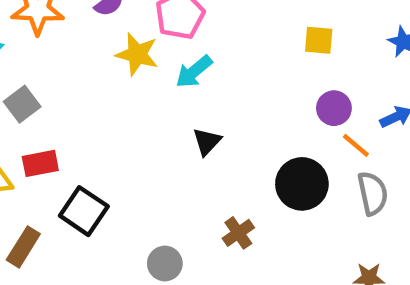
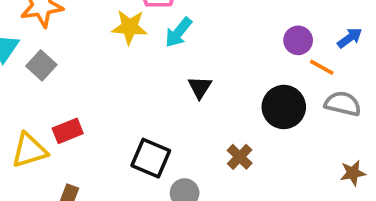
gray square: (22, 104) -> (41, 65), moved
gray semicircle: (373, 193) -> (343, 104), turned -54
black square: (84, 211) -> (151, 158), moved

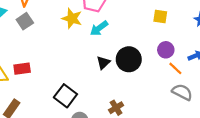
gray square: (41, 65) -> (25, 21), moved
black circle: (284, 107) -> (129, 59), moved

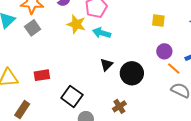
cyan arrow: (99, 28) -> (102, 33), turned 54
black circle: (129, 59) -> (132, 73), moved
red rectangle: (22, 69) -> (42, 75), moved

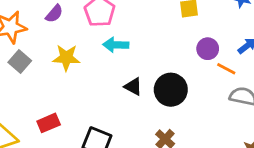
yellow star: (76, 24) -> (66, 58), moved
black triangle: (106, 65) -> (133, 87), turned -32

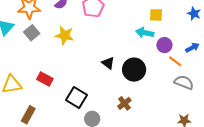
cyan arrow: (116, 45) -> (145, 33), moved
red rectangle: (49, 123) -> (45, 79), turned 42

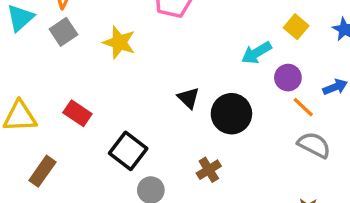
yellow square: (156, 15) -> (296, 27), moved, turned 32
cyan arrow: (145, 33) -> (256, 53), turned -48

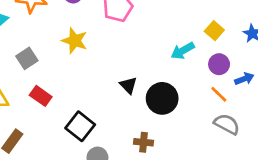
gray square: (63, 32) -> (27, 58), moved
purple circle: (288, 78) -> (219, 64), moved
brown cross: (209, 170) -> (143, 142), turned 36

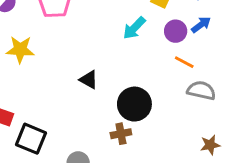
blue arrow: (244, 79) -> (201, 25), moved
black circle: (162, 98) -> (134, 104), moved
black square: (80, 126) -> (31, 139), moved

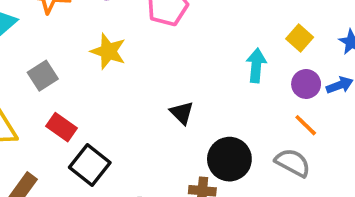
cyan arrow: (134, 28) -> (256, 65), turned 125
gray semicircle: (201, 90) -> (293, 163), moved

